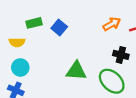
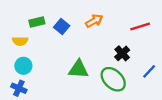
orange arrow: (112, 24) -> (94, 21), moved
black cross: (121, 55) -> (122, 53), turned 32

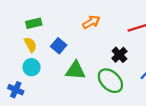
blue square: (62, 26) -> (59, 46), moved
yellow semicircle: (20, 41) -> (30, 45), moved, turned -120
cyan circle: (23, 66) -> (32, 67), moved

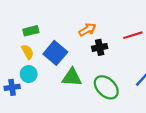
blue square: (59, 46) -> (55, 53), size x1.5
black cross: (119, 55) -> (100, 47), moved, turned 32
blue cross: (16, 90) -> (12, 87), moved, turned -32

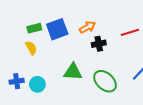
blue square: (55, 53) -> (57, 29), moved, turned 30
cyan circle: (29, 74) -> (37, 84), moved

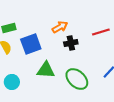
blue square: (57, 29) -> (31, 44), moved

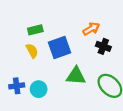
black cross: (71, 43) -> (103, 46), turned 32

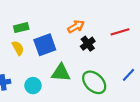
black cross: (103, 46) -> (88, 44), turned 32
cyan circle: (39, 89) -> (33, 86), moved

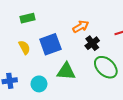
green rectangle: (21, 28) -> (27, 18), moved
green ellipse: (94, 82) -> (106, 67), moved

